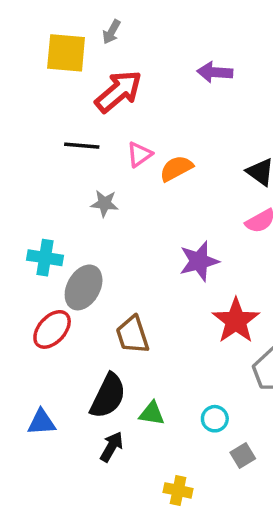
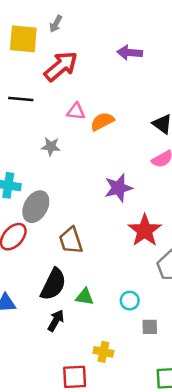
black line: (82, 146) -> (21, 99), moved
pink triangle: (140, 154) -> (76, 111), turned 42
gray square: (243, 455) -> (150, 327), turned 30

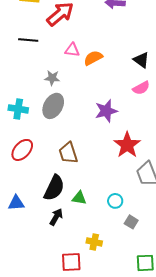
gray ellipse: (36, 207) -> (53, 106), moved
gray square: (150, 327) -> (131, 222), turned 32

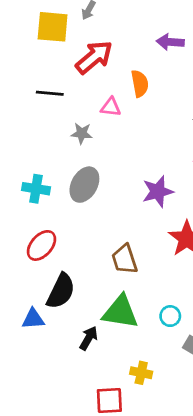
orange semicircle: (93, 58) -> (140, 84), moved, turned 108
gray star: (52, 78) -> (82, 133), moved
brown trapezoid: (68, 153) -> (125, 259), moved
black semicircle: (54, 188) -> (61, 291), moved
green triangle: (79, 198) -> (120, 312), size x1.8

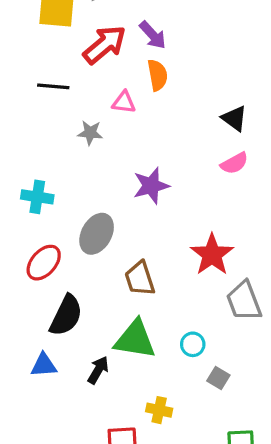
purple arrow: (170, 42) -> (153, 35), moved, turned -136
gray ellipse: (84, 185) -> (97, 234), moved
purple star: (158, 191) -> (151, 186), moved
blue triangle: (33, 319) -> (44, 365), moved

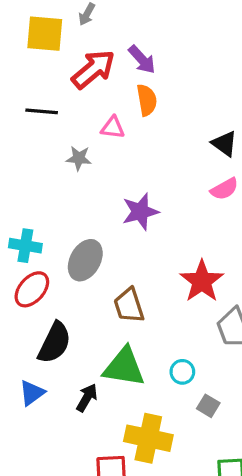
cyan cross: (37, 197) -> (25, 246), moved
blue triangle: (44, 365) -> (32, 393), turned -32
yellow cross: (159, 410) -> (148, 438), size x1.8

